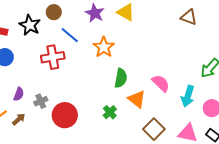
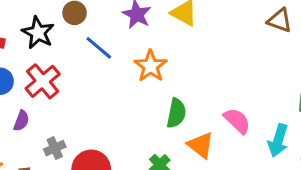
red cross: (53, 57) -> (43, 81), moved, turned -30
purple semicircle: (19, 94) -> (21, 121), moved

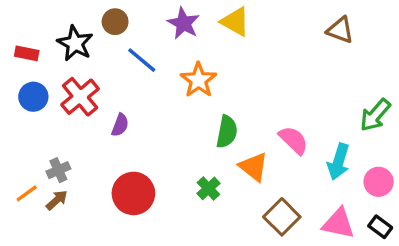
purple semicircle: (21, 121) -> (120, 125), moved
gray cross: (55, 148) -> (58, 170), moved

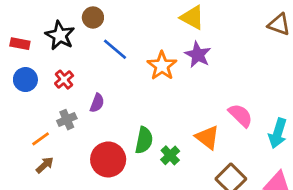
purple star: (183, 23) -> (198, 55), moved
red cross: (80, 97) -> (64, 80), size x0.6
green semicircle: (227, 132) -> (144, 140), moved
gray cross: (58, 170) -> (67, 120), moved
orange line: (27, 193) -> (41, 139), moved

